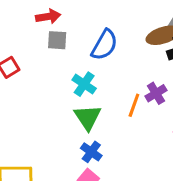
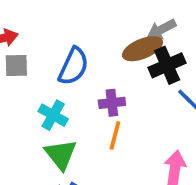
purple cross: (156, 93) -> (112, 103), moved, turned 30

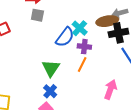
blue semicircle: (73, 66) -> (65, 37), moved
cyan cross: (53, 115) -> (80, 28), moved

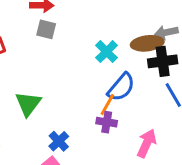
blue semicircle: (65, 37) -> (121, 87), moved
purple cross: (84, 47) -> (107, 122), moved
green triangle: (51, 68) -> (28, 104), moved

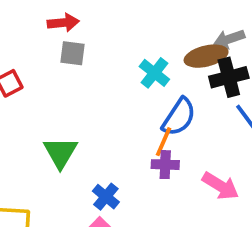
pink arrow: (147, 143) -> (220, 186), turned 104

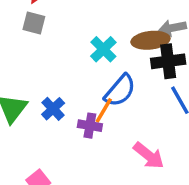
purple cross: (165, 165) -> (90, 126), moved
blue cross: (106, 197) -> (53, 109), moved

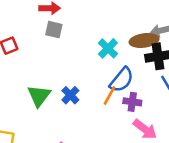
purple cross: (90, 126) -> (132, 102), moved

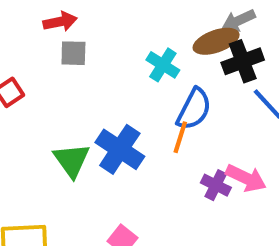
blue cross: (70, 95) -> (120, 149), size x1.6
purple cross: (132, 102) -> (216, 185), moved, turned 30

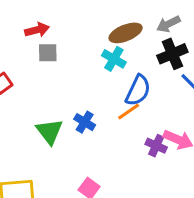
brown ellipse: (216, 41) -> (126, 33), moved
orange line: (180, 137) -> (129, 111), turned 40
blue cross: (120, 149) -> (85, 122), size x0.6

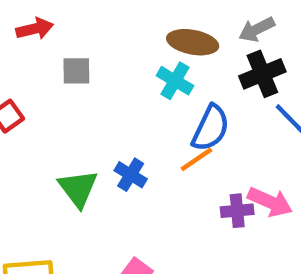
red arrow: (37, 30) -> (35, 29), moved
brown ellipse: (126, 33) -> (193, 42), turned 32
purple cross: (156, 146) -> (237, 211), turned -30

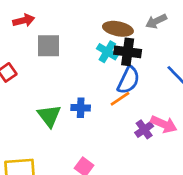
gray square: (76, 71) -> (48, 46), size x1.4
black cross: (262, 74) -> (128, 52), moved, turned 30
blue cross: (131, 175) -> (81, 108), turned -30
purple cross: (237, 211) -> (144, 129), turned -30

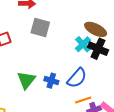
blue semicircle: (128, 80) -> (77, 78), moved
orange line: (120, 99) -> (83, 100), moved

